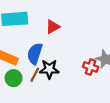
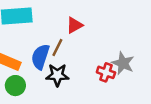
red triangle: (53, 27) -> (74, 25), moved
brown line: (35, 75) -> (57, 47), moved

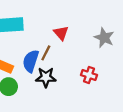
red triangle: (74, 25) -> (61, 33), turned -42
gray star: (123, 63) -> (104, 38), moved

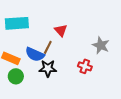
gray star: (104, 38) -> (101, 45), moved
blue semicircle: (31, 61) -> (35, 54), turned -84

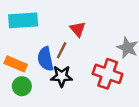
blue semicircle: (35, 54) -> (45, 59), turned 54
red cross: (85, 66) -> (108, 74), size x1.6

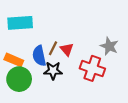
red triangle: (78, 29) -> (67, 49), moved
green circle: (22, 86) -> (19, 79), size x1.5

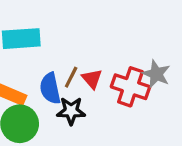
red cross: (92, 68) -> (131, 87), moved

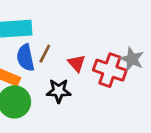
brown line: (71, 77) -> (45, 54), moved
blue semicircle: (50, 88) -> (26, 58), moved

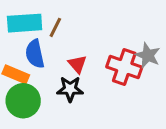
brown line: (45, 54) -> (55, 27), moved
red triangle: (77, 63) -> (77, 64), moved

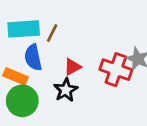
red triangle: (77, 64) -> (72, 67), turned 42
black star: (70, 89) -> (66, 90), turned -30

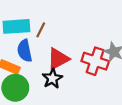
red triangle: (72, 67) -> (58, 59), size x1.5

